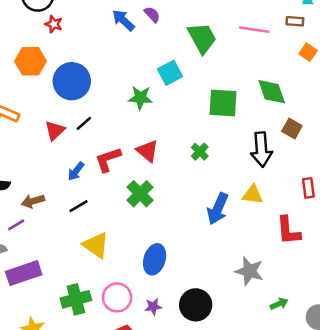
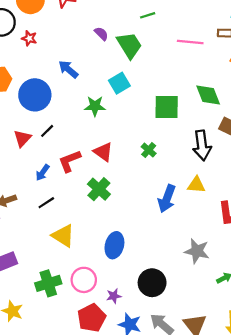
blue arrow: (123, 20) -> (68, 69), moved
red star: (54, 24) -> (29, 38), moved
green trapezoid: (202, 38) -> (129, 45), moved
purple star: (153, 307) -> (114, 296), moved

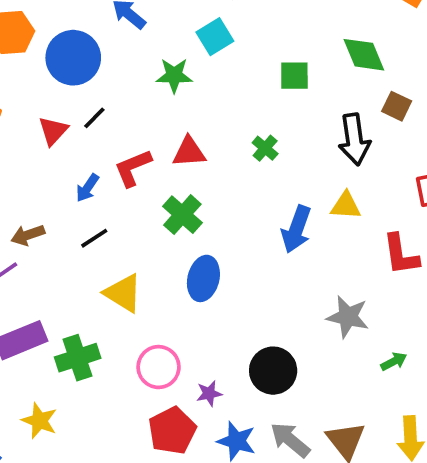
green square: (167, 107) -> (294, 76), size x0.7
red triangle: (103, 152) -> (189, 152), turned -40
blue ellipse: (114, 245) -> (203, 278), moved
green cross: (48, 283) -> (78, 358), moved

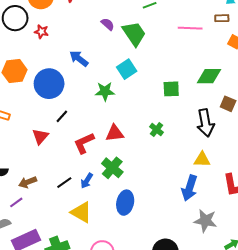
green diamond: (364, 55) -> (209, 76), turned -65
red triangle: (53, 131) -> (40, 136), moved
blue arrow: (87, 188) -> (87, 181), moved
blue arrow: (296, 229) -> (189, 188), moved

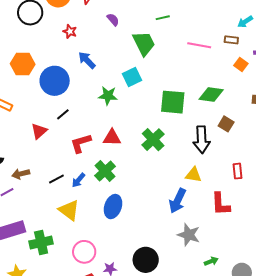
purple semicircle: (108, 24) -> (113, 20), moved
red star: (41, 32) -> (70, 31), moved
green square: (171, 89) -> (173, 102), size x1.5
green cross: (156, 130) -> (153, 140), size x1.6

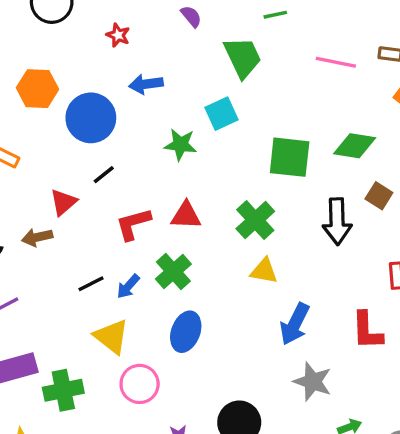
blue arrow: (87, 60) -> (146, 84), turned -54
brown arrow: (21, 174) -> (37, 237), moved
yellow triangle: (193, 175) -> (264, 271), moved
pink circle: (84, 252) -> (140, 384), moved

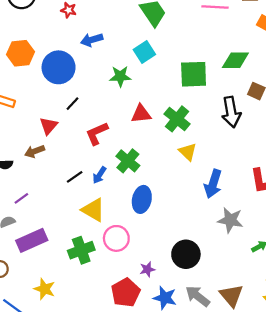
red triangle: (186, 215) -> (141, 114), moved
yellow triangle: (264, 271) -> (188, 152), turned 42
green cross: (63, 390) -> (81, 250), moved

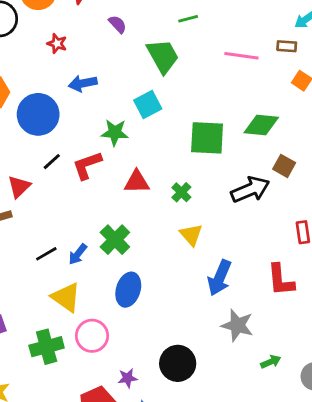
black arrow: (231, 112) -> (250, 190), turned -108
green cross: (177, 119) -> (181, 192), size x0.6
red L-shape: (97, 133) -> (87, 165), moved

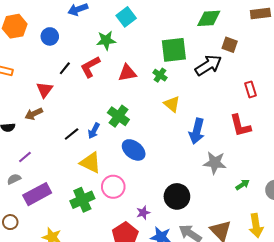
blue circle: (38, 114) -> (50, 36), size x0.6
green square: (207, 138) -> (174, 50), moved
blue ellipse: (128, 290) -> (134, 150), turned -60

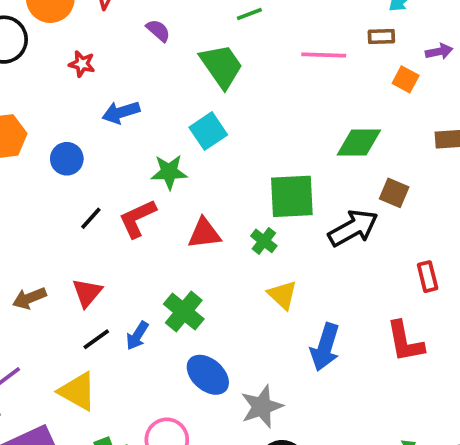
red triangle: (45, 90) -> (87, 293), moved
yellow triangle: (90, 163) -> (78, 391), moved
gray star: (215, 163) -> (262, 407), moved, turned -30

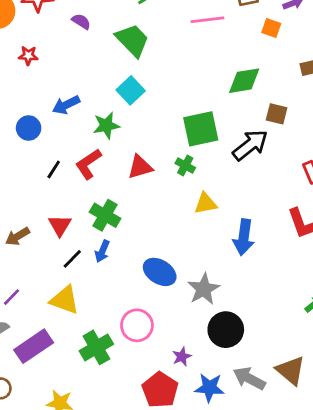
blue arrow: (121, 112) -> (66, 105), moved
yellow triangle: (282, 295) -> (206, 203), turned -45
green cross: (184, 311) -> (105, 215), moved

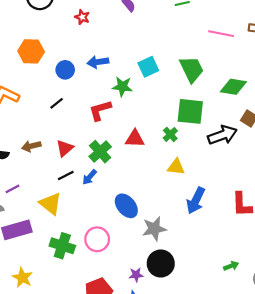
green trapezoid: (133, 40) -> (192, 69), moved
red triangle: (140, 167) -> (135, 139), moved
black line: (54, 169) -> (57, 103), moved
green cross: (96, 347) -> (62, 246), turned 30
purple star: (182, 357) -> (136, 275), moved

